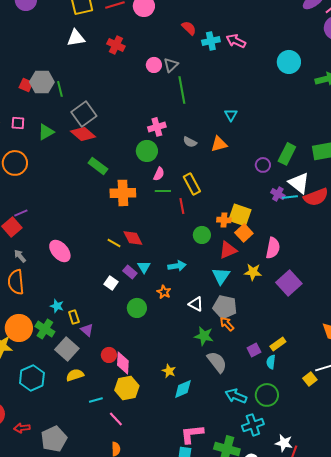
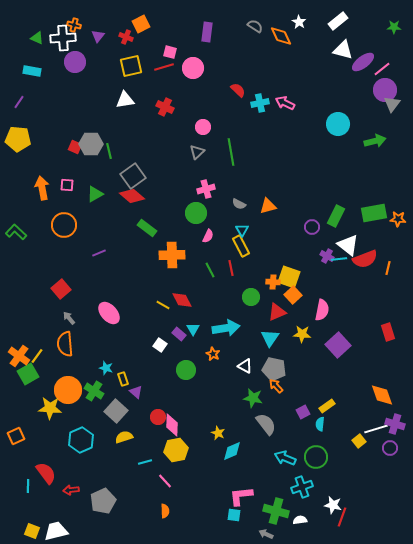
gray triangle: (171, 65) -> (197, 152), moved
cyan triangle: (231, 115) -> (242, 230), moved
green line: (163, 191) -> (210, 270), moved, turned 63
purple line: (21, 213) -> (99, 253), moved
cyan arrow: (177, 266) -> (226, 328), size x1.5

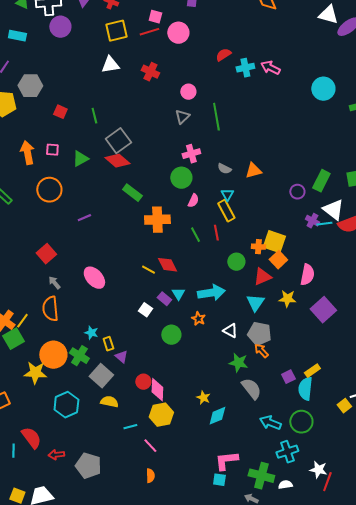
red semicircle: (238, 90) -> (223, 55), turned -77
gray hexagon: (91, 144) -> (30, 86), moved
cyan semicircle: (320, 424) -> (305, 389), size x1.6
yellow semicircle: (124, 437) -> (109, 402), turned 30
gray pentagon: (103, 501) -> (88, 466), turned -30

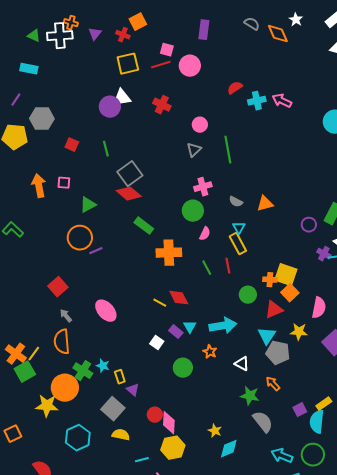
purple circle: (60, 27) -> (110, 107), moved
green triangle: (80, 159) -> (88, 205), moved
orange circle: (49, 190) -> (80, 238), moved
gray pentagon: (259, 334) -> (278, 353), moved
green cross: (79, 356) -> (83, 371), moved

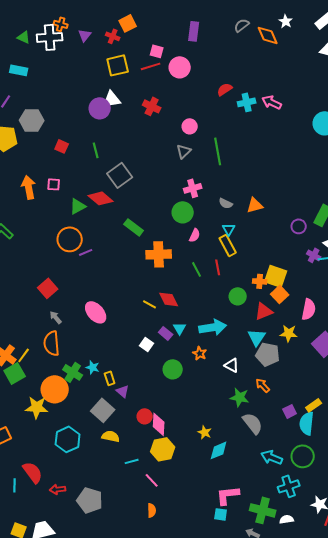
gray semicircle: (252, 24) -> (242, 25), turned -70
red diamond: (129, 194) -> (101, 198), moved

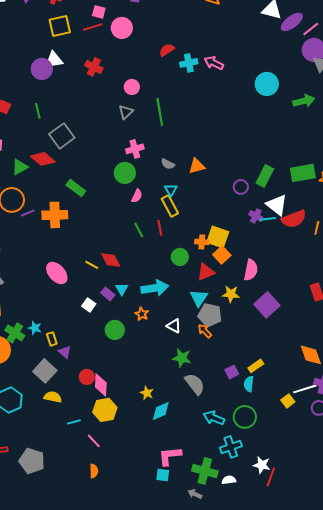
orange cross: (159, 254) -> (55, 215), moved
pink ellipse: (96, 312) -> (57, 273), moved
orange arrow: (263, 385) -> (205, 331), moved
cyan semicircle: (307, 423) -> (249, 384), size x0.7

